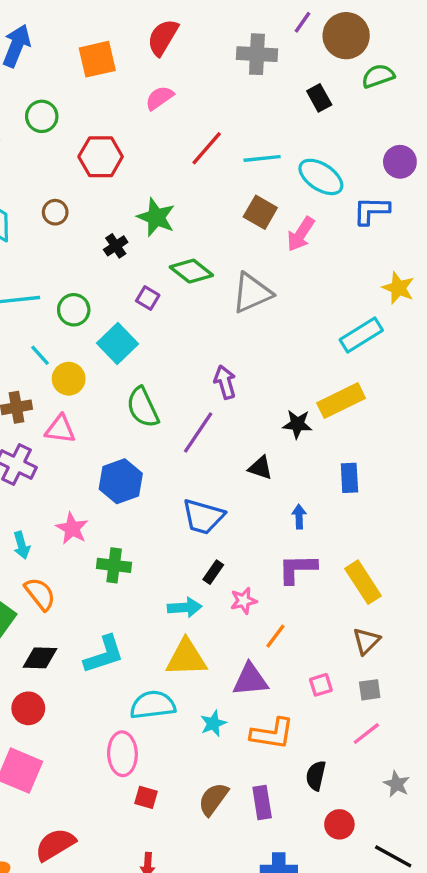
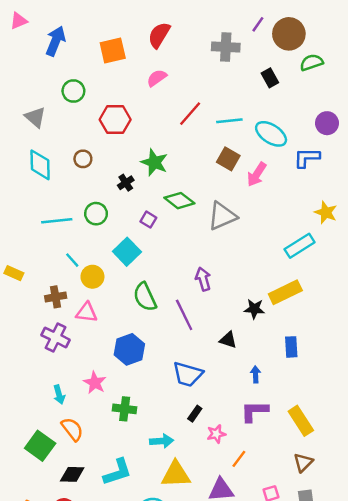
green circle: (74, 310) -> (96, 214), moved
purple line: (198, 433) -> (184, 315), turned -60
cyan arrow: (185, 607) -> (161, 441), moved

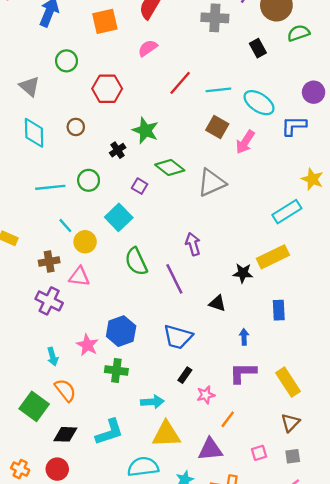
blue hexagon: (129, 349) -> (121, 331), moved

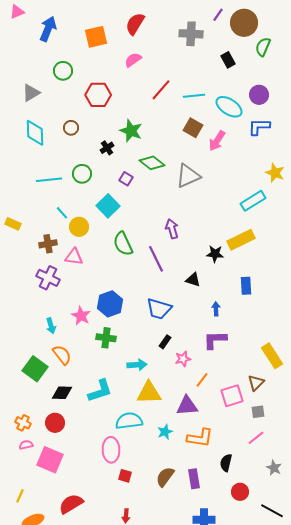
green semicircle: (298, 33) -> (263, 47), turned -48
gray triangle: (29, 86) -> (31, 93), turned 48
purple circle: (314, 92) -> (259, 95), moved
yellow rectangle: (288, 382) -> (272, 356), moved
pink square: (259, 453) -> (232, 396), moved, size x1.6

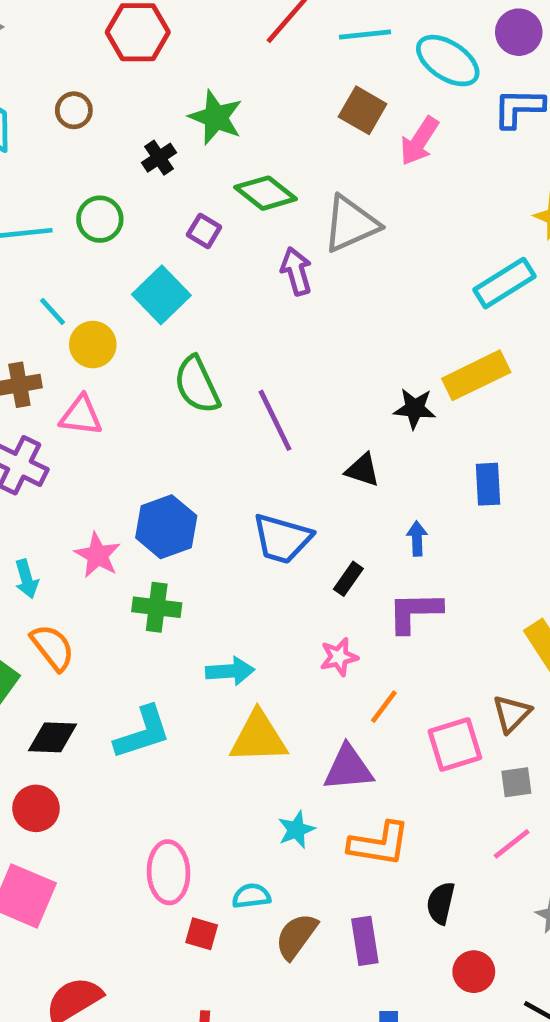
purple arrow: (172, 229) -> (296, 271), moved
black rectangle: (165, 342) -> (348, 579), moved
cyan semicircle: (129, 421) -> (251, 896), moved, size x0.6

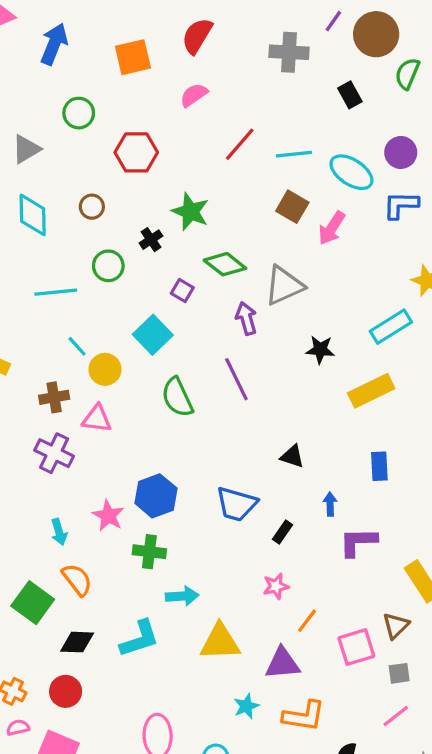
green circle: (100, 219) -> (108, 266), moved
black star: (415, 408) -> (320, 350), moved
purple line: (275, 420) -> (236, 379), moved
purple L-shape: (415, 612) -> (358, 542), moved
cyan arrow: (230, 671) -> (182, 596), moved

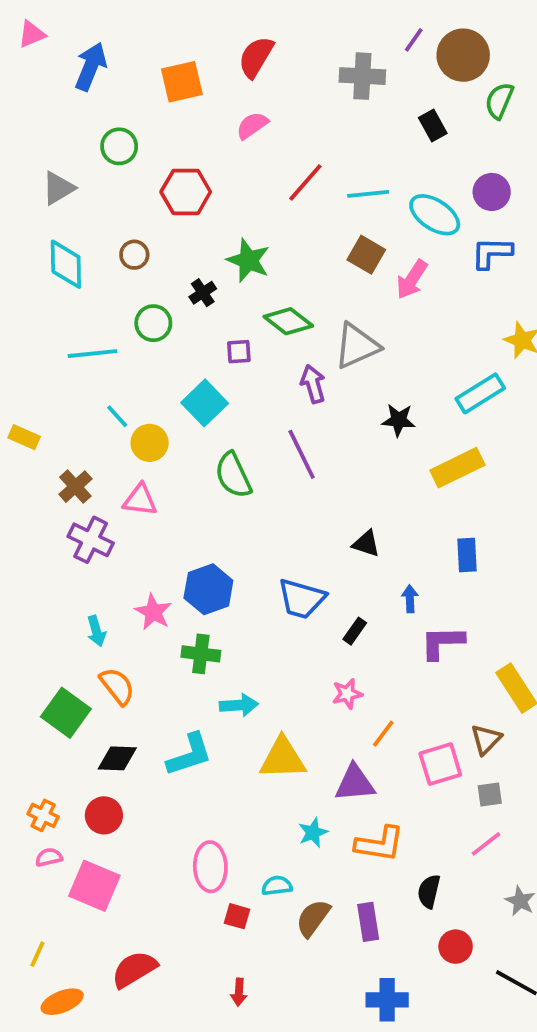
purple square: (182, 290) -> (239, 352), turned -35
brown cross: (54, 397) -> (75, 487), moved, turned -32

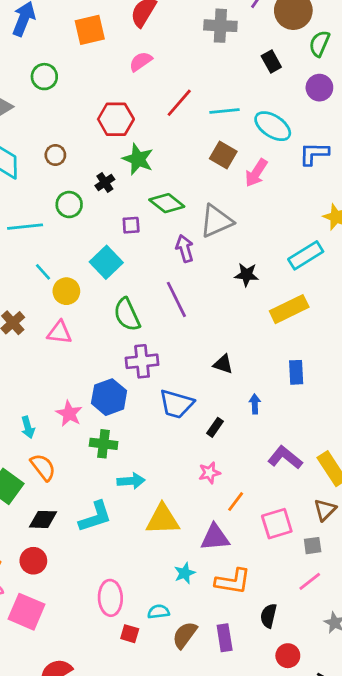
red hexagon: (186, 192) -> (116, 119), moved
purple circle: (492, 192) -> (319, 88), moved
purple cross: (91, 540) -> (142, 361), moved, turned -32
purple L-shape: (442, 642) -> (285, 458), moved, turned 40
brown triangle: (486, 739) -> (325, 510), moved

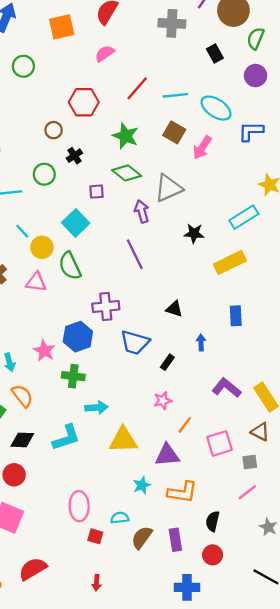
brown circle: (55, 155) -> (54, 130), moved
green star: (138, 159) -> (126, 136), moved
green semicircle: (127, 315) -> (70, 266), moved
brown triangle: (325, 510) -> (260, 432), turned -48
red circle: (288, 656) -> (213, 555), moved

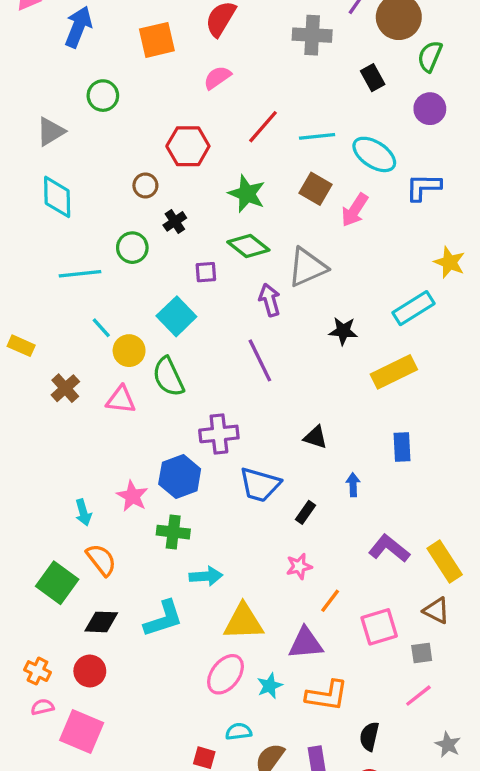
pink ellipse: (79, 506) -> (225, 674), moved, turned 40

